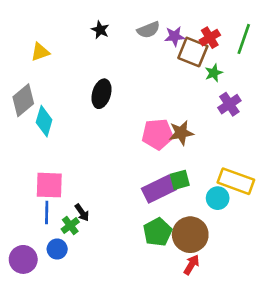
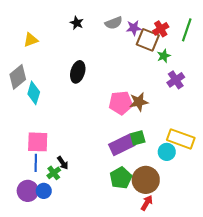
purple circle: (23, 259) -> (28, 191), moved

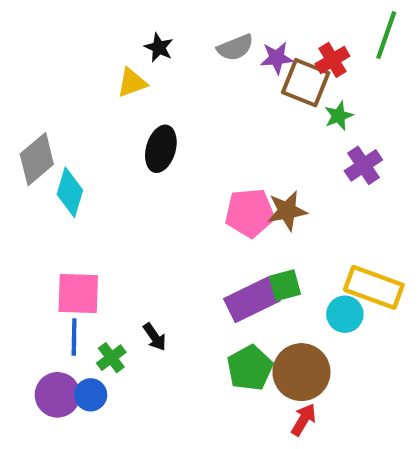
green line: (187, 30) -> (386, 35), moved
yellow triangle: (31, 40) -> (132, 83), moved
black arrow: (63, 163) -> (155, 337), moved

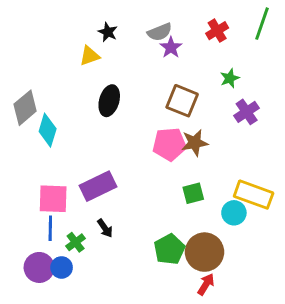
purple star: (277, 58) -> (171, 47), moved, turned -30
red cross: (332, 60) -> (217, 31), moved
brown square: (306, 83) -> (182, 101), moved
purple rectangle: (252, 300) -> (98, 186), moved

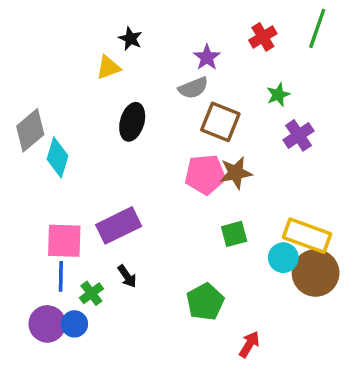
gray semicircle: (160, 32) -> (193, 88), moved
brown circle: (205, 252) -> (316, 273), moved

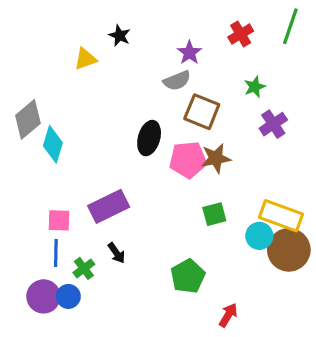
yellow triangle: (108, 68) -> (85, 59), moved
black ellipse: (132, 122) -> (149, 138), moved
pink square: (64, 241) -> (59, 220), size x0.7

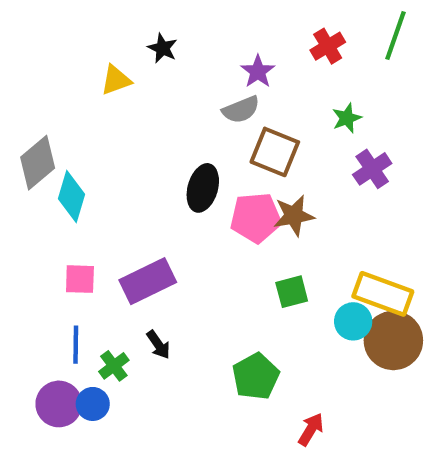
pink square: (59, 220) -> (80, 279), moved

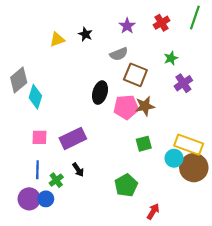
black star: (163, 48) -> (85, 34), moved
purple star: (258, 72) -> (127, 26), moved

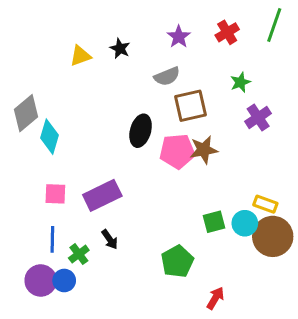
brown square: (135, 75) -> (190, 106), turned -35
green square: (144, 144) -> (214, 222), moved
yellow rectangle: (189, 145) -> (265, 204), size x0.6

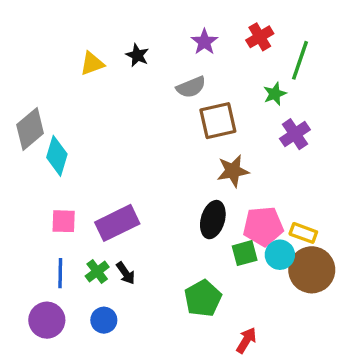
green line: (274, 25) -> (300, 60), moved
black ellipse: (141, 131) -> (213, 220), moved
pink pentagon: (177, 151) -> (263, 226), moved
green cross: (79, 254) -> (97, 272), moved
blue circle: (64, 280) -> (104, 320), moved

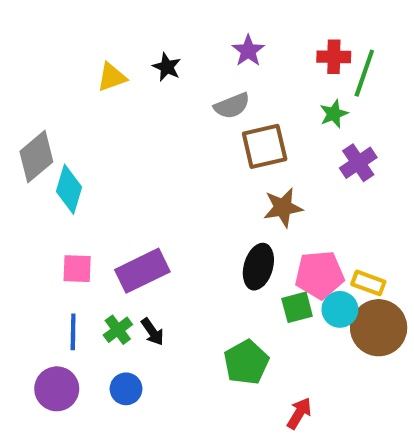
red cross: (260, 37) -> (334, 57), moved, turned 32

